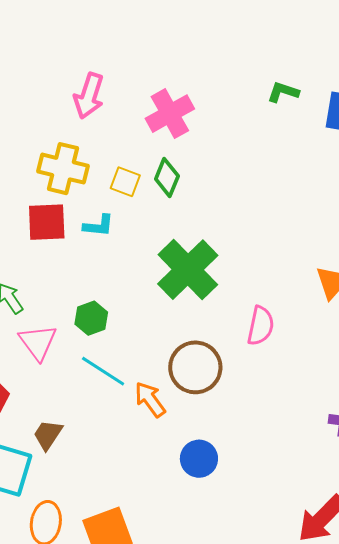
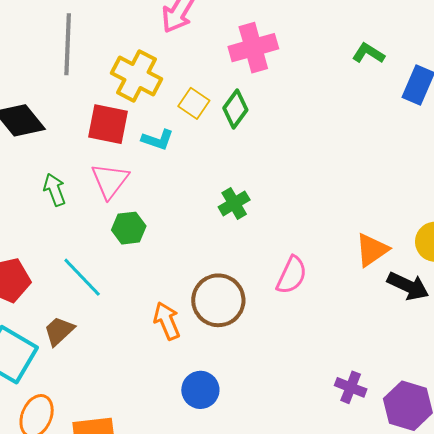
green cross: (188, 270) -> (234, 203), size x0.5
pink triangle: (38, 342) -> (110, 181), moved
cyan line: (103, 371) -> (82, 277), moved

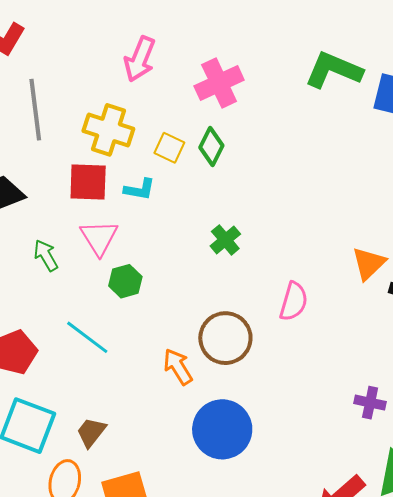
green L-shape: (368, 53) -> (334, 70), size x1.8
brown trapezoid: (59, 331) -> (91, 432), moved
blue circle: (200, 390) -> (222, 429), size x1.6

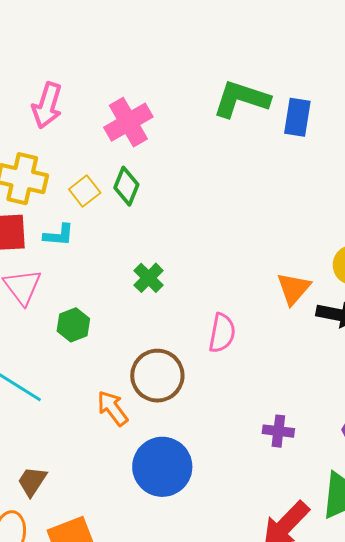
yellow square: (169, 148) -> (85, 191), turned 32
green hexagon: (125, 281) -> (73, 325), moved
purple cross: (370, 403) -> (278, 431), moved

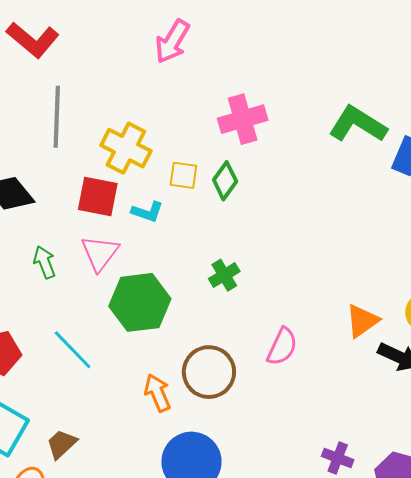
pink arrow: (47, 105) -> (172, 41), moved
yellow square: (85, 191) -> (183, 175), turned 32
green hexagon: (73, 325) -> (140, 302), size x1.8
purple cross: (278, 431) -> (338, 458), moved

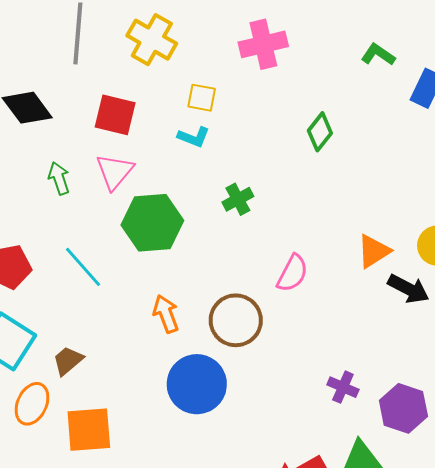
green L-shape: (358, 124) -> (378, 55), size x0.6
yellow cross: (126, 148) -> (152, 40), moved
green diamond: (225, 181) -> (320, 132), moved
cyan L-shape: (147, 212) -> (194, 137), moved
brown circle: (209, 372) -> (236, 320), moved

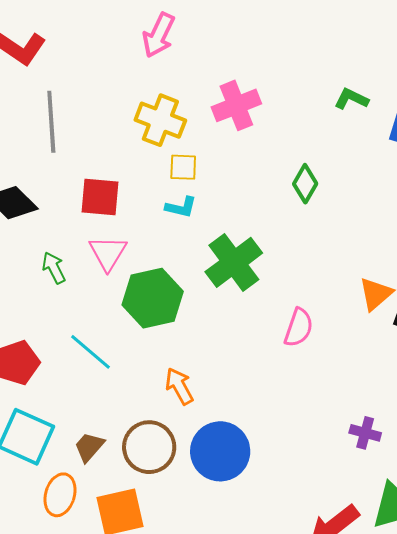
yellow cross: (152, 40) -> (160, 120), moved
green cross: (238, 199) -> (234, 262), size x1.8
brown circle: (236, 320) -> (149, 447), moved

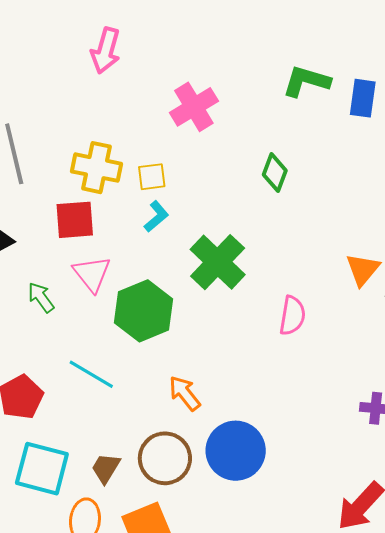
green L-shape: (351, 99) -> (306, 81), size x1.4
yellow cross: (160, 120) -> (97, 168), moved
cyan L-shape: (181, 207) -> (156, 216), turned -44

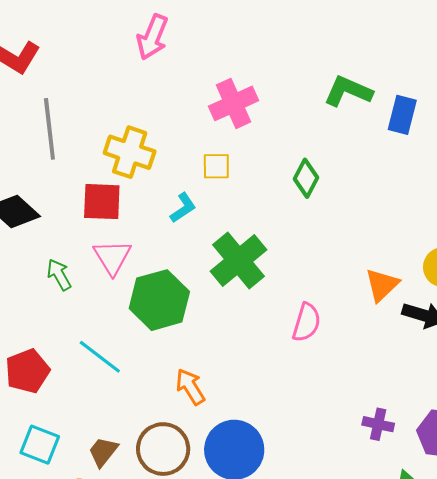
yellow square: (152, 177) -> (216, 166), moved
cyan square: (42, 469) -> (40, 445), size x0.7

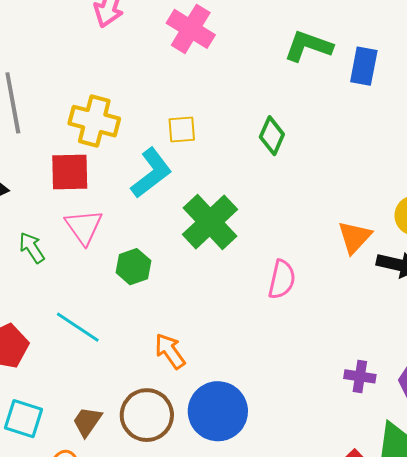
pink cross: (233, 103) -> (191, 29), moved, turned -30
cyan L-shape: (183, 208) -> (151, 173), size x1.6
green hexagon: (159, 300) -> (133, 267), size x0.6

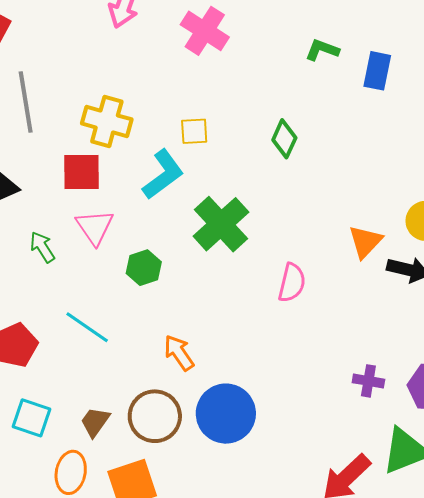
green L-shape: (308, 46) -> (322, 50), size x0.7

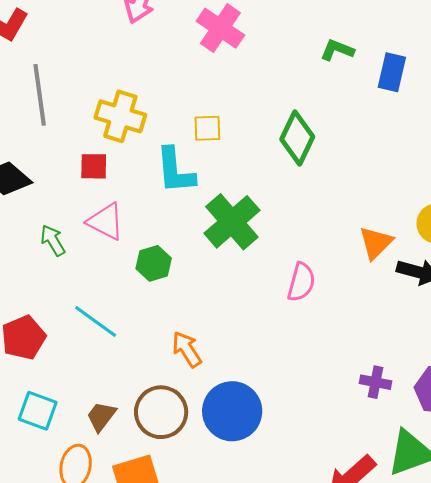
green diamond: (284, 139) -> (297, 138), size x1.4
red square: (81, 172) -> (94, 166), size x0.7
cyan L-shape: (163, 174) -> (175, 171), turned 120
pink triangle: (95, 227) -> (106, 222), turned -30

